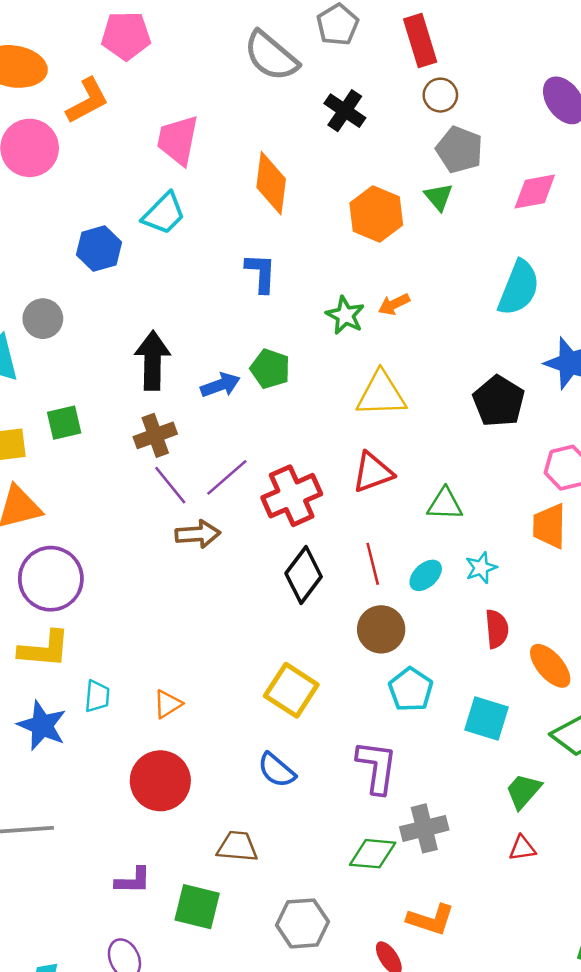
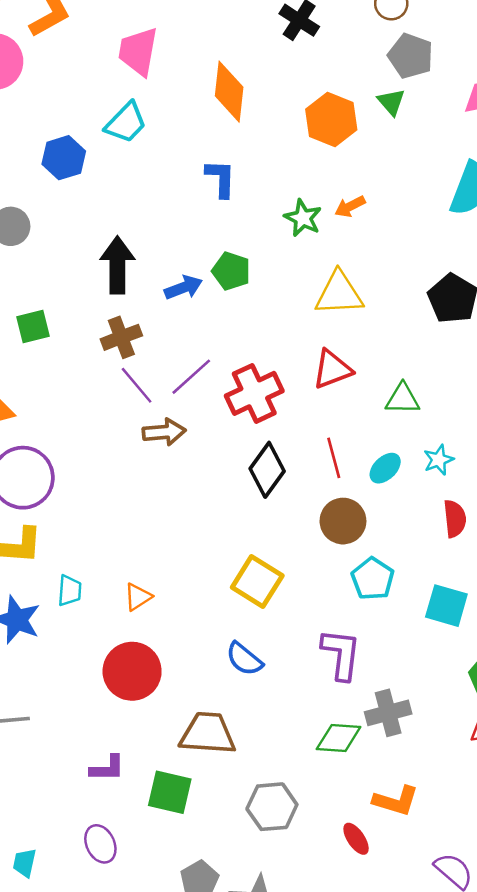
brown trapezoid: (237, 847) -> (208, 734), size x1.4

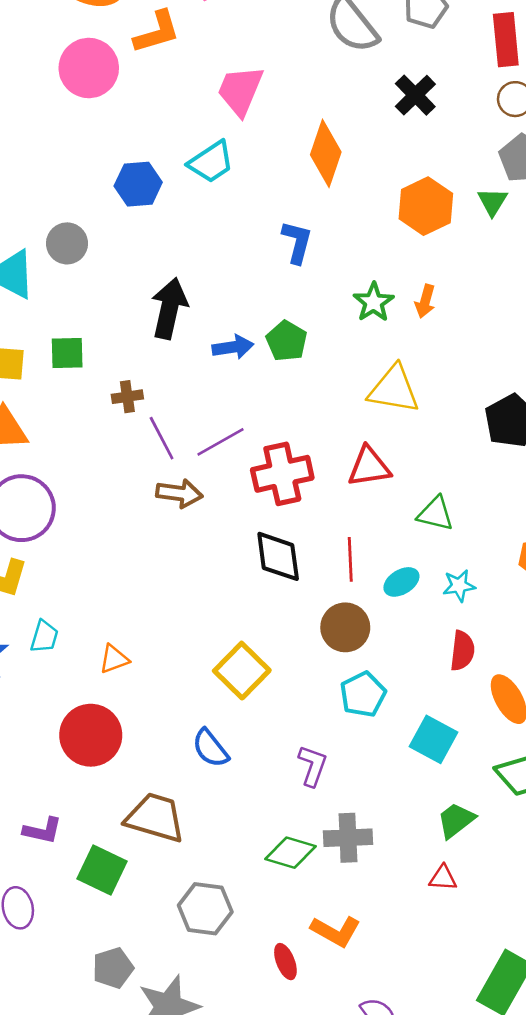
orange arrow: (350, 207) -> (425, 301), turned -60
brown cross: (121, 337) -> (127, 397), moved, size x0.7
black diamond: (267, 470) -> (278, 556), turned -56
purple L-shape: (341, 654) -> (313, 766), size x0.7

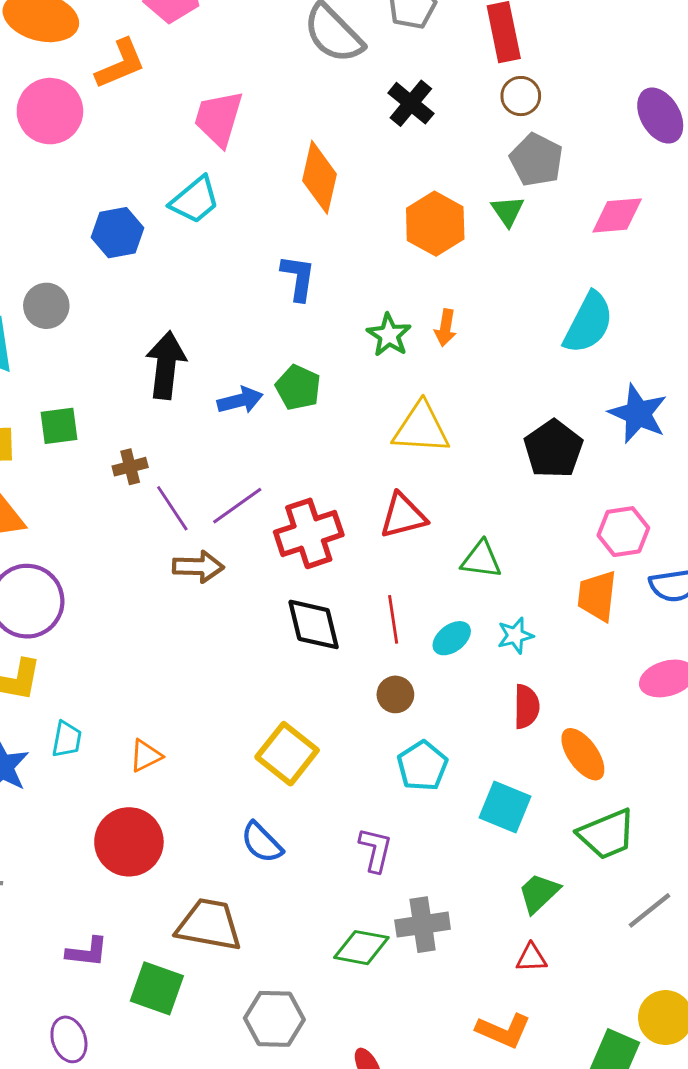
brown circle: (345, 627) -> (395, 694), size x0.7
orange L-shape: (336, 931) -> (504, 1031), moved

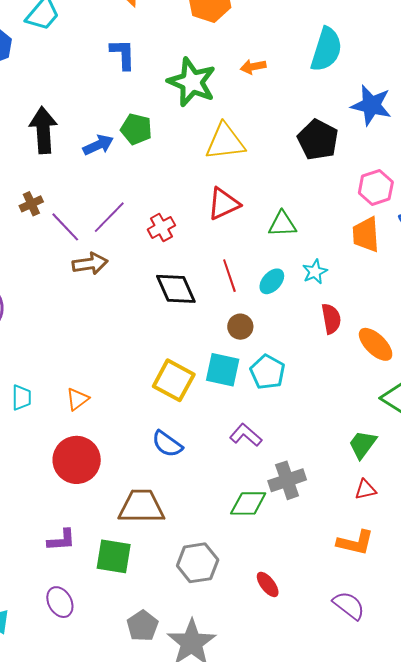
orange arrow: (445, 328) -> (253, 67), moved, turned 80
green star: (389, 335) -> (192, 82), size x1.6
red cross: (309, 533) -> (161, 227), size x0.6
cyan square: (505, 807) -> (223, 370), moved
purple L-shape: (375, 850) -> (246, 435), turned -52

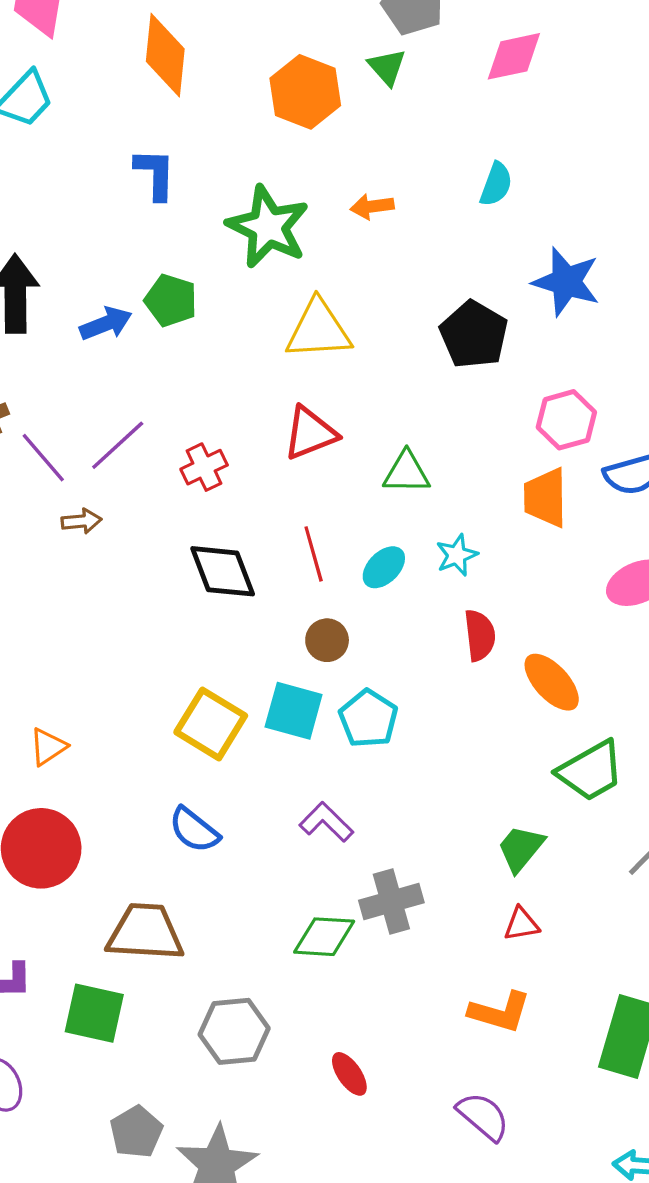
cyan semicircle: (326, 49) -> (496, 184), size x0.6
brown arrow: (90, 264) -> (81, 521), size x0.7

